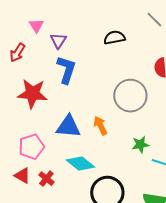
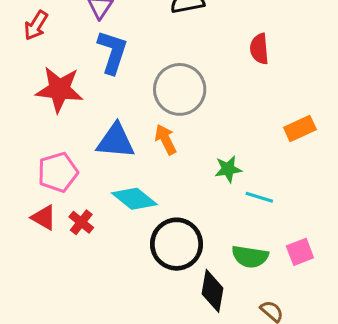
gray circle: (130, 96) -> (180, 89), moved

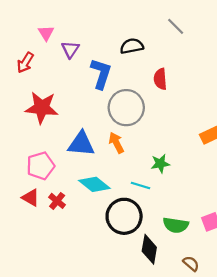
red semicircle: (259, 49) -> (160, 79), moved
blue L-shape: (112, 52) -> (101, 74), moved
cyan line: (259, 197) -> (141, 186), moved

